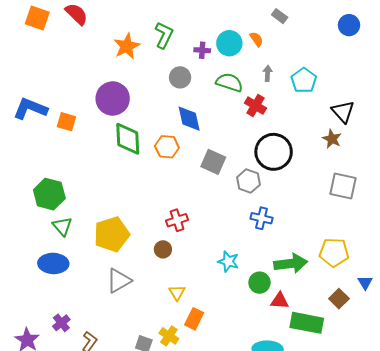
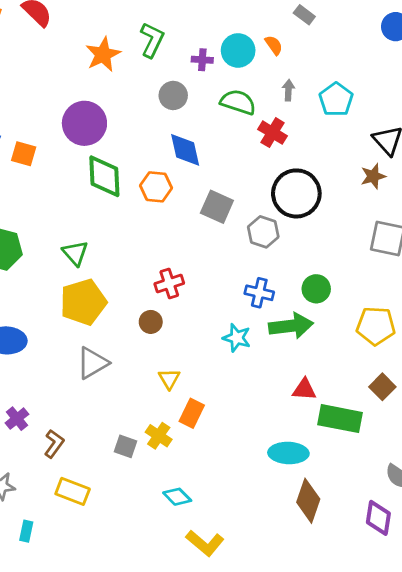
brown star: (332, 139) -> (373, 176), turned 30
blue cross: (262, 218) -> (259, 293), moved
green triangle: (62, 226) -> (75, 253), moved
green arrow: (291, 263) -> (291, 326), moved
green circle: (260, 283) -> (316, 289), moved

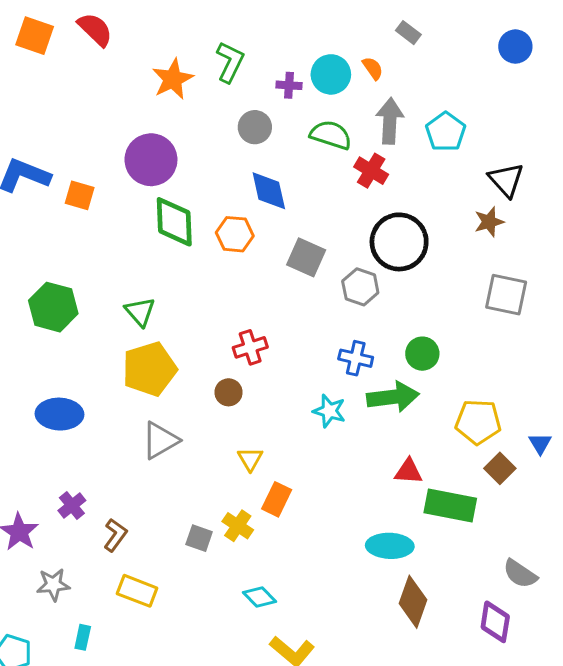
gray arrow: (288, 90) -> (390, 121), size x1.8
yellow pentagon: (376, 326) -> (478, 422), moved

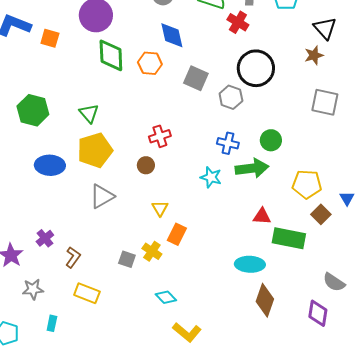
blue ellipse: (59, 414) -> (50, 165), moved

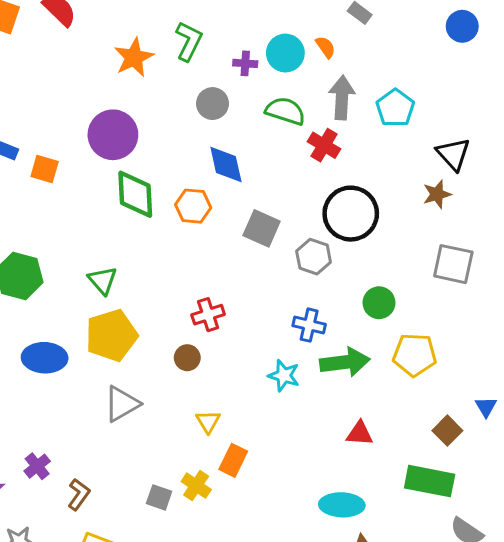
green circle: (271, 140) -> (379, 303), moved
yellow pentagon: (307, 184) -> (415, 355), moved
green rectangle: (289, 238) -> (430, 481), moved

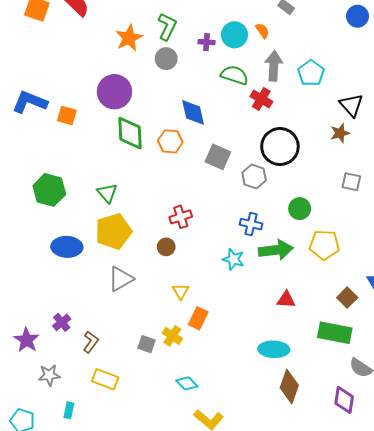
gray circle: (213, 104) -> (166, 59), moved
gray square: (453, 264) -> (351, 182), size x0.7

